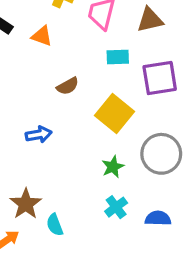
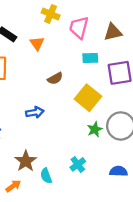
orange triangle: (42, 36) -> (37, 43), turned 35
green star: (113, 167) -> (95, 129), moved
cyan cross: (116, 207) -> (78, 164), moved

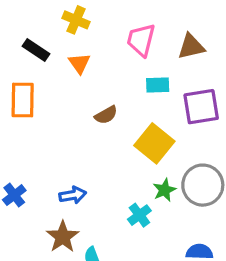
yellow cross: (51, 14) -> (76, 20), moved
blue arrow: (35, 112) -> (73, 195), moved
cyan cross: (78, 164) -> (139, 215), moved

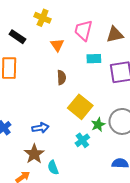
orange triangle: (79, 63) -> (57, 45), moved
brown semicircle: (106, 115) -> (61, 77), turned -64
yellow square: (154, 143) -> (80, 107), moved

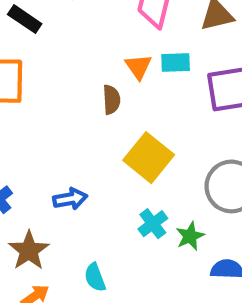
orange triangle: (57, 45) -> (138, 67), moved
green star: (98, 125) -> (190, 236), moved
brown star: (34, 154) -> (29, 251), moved

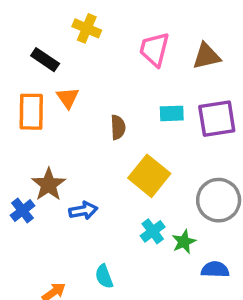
cyan rectangle: (176, 62) -> (172, 113), moved
orange triangle: (138, 67) -> (68, 98), moved
brown star: (29, 251) -> (49, 185), moved

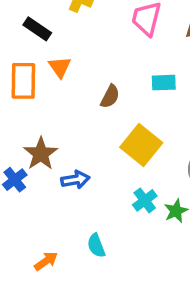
brown semicircle: (118, 127) -> (110, 96), turned 30

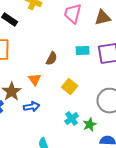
orange triangle: (60, 67) -> (35, 80), moved
yellow square: (141, 145) -> (70, 87), size x0.7

